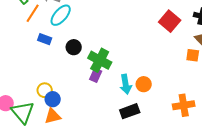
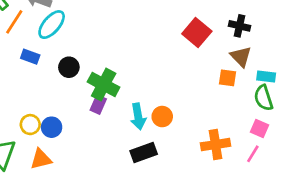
blue circle: (53, 99) -> (52, 127), moved

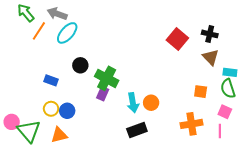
blue rectangle: (30, 57) -> (51, 80), moved
orange square: (228, 78) -> (201, 92), moved
pink line: (253, 154) -> (220, 131), turned -32

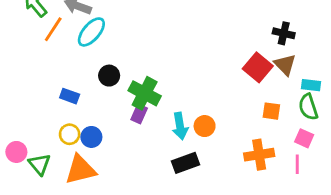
red square: (177, 39) -> (258, 67), moved
green triangle: (29, 131) -> (40, 164), size x0.7
orange triangle: (59, 135) -> (80, 170), size x1.4

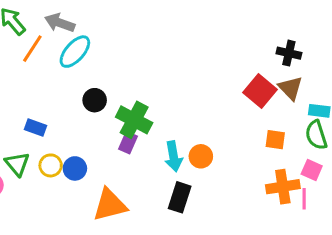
blue rectangle: (70, 96) -> (35, 127), moved
orange cross: (259, 155) -> (283, 187), moved
black rectangle: (185, 163) -> (180, 197), turned -52
green triangle: (40, 164) -> (17, 164), moved
orange triangle: (80, 170) -> (110, 205), moved

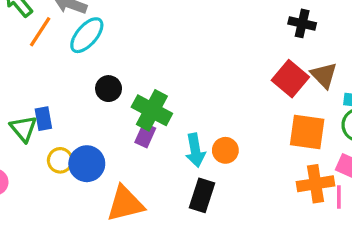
black cross: (289, 53) -> (302, 23), moved
blue rectangle: (35, 127) -> (43, 119), turned 60
orange square: (275, 140) -> (307, 132), size x1.6
green triangle: (17, 164) -> (23, 129), moved
blue circle: (75, 168) -> (87, 164), size x1.4

